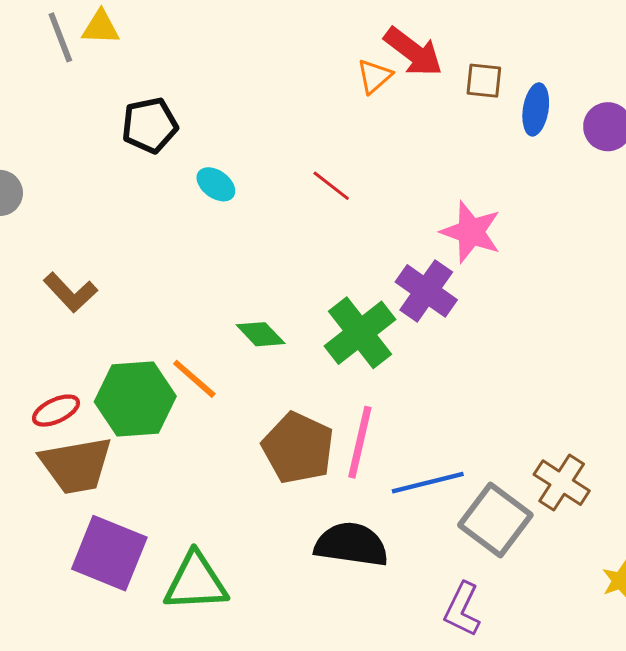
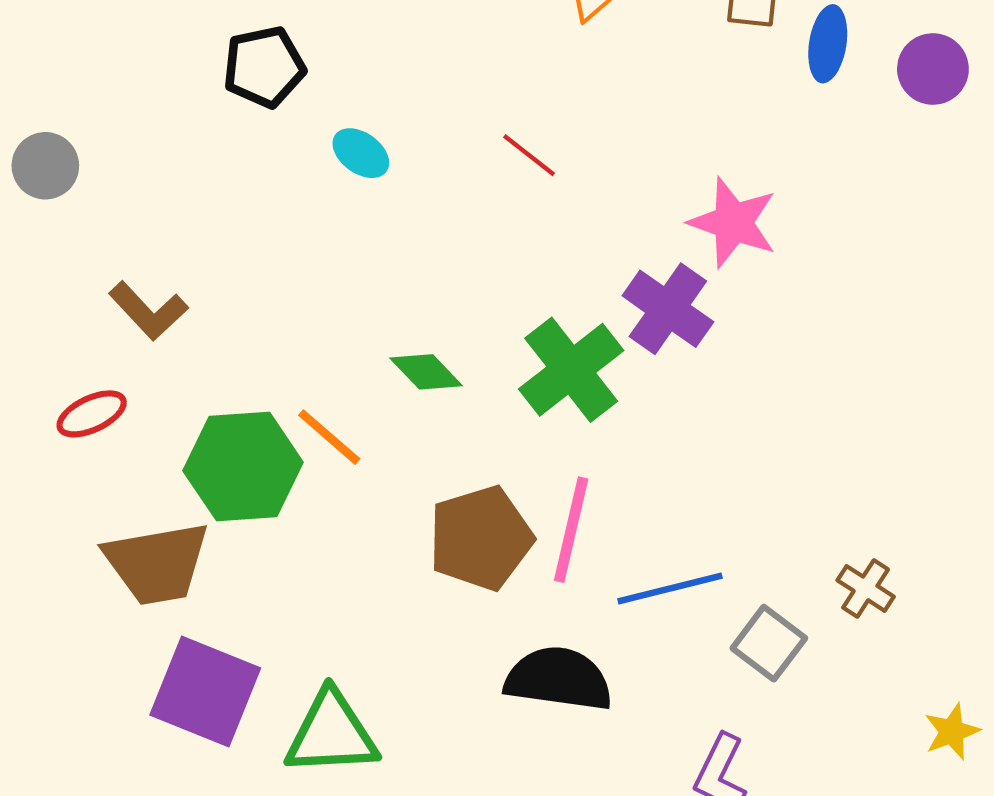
red ellipse: (56, 411) -> (92, 414), moved
brown pentagon: (298, 448) -> (481, 538), turned 30
brown cross: (562, 483) -> (866, 588), size x0.7
gray square: (495, 520) -> (769, 643), size x0.7

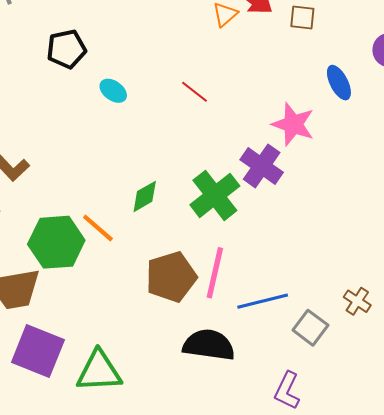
blue ellipse: (828, 44) -> (339, 83), moved, turned -36
green diamond: (426, 372) -> (145, 196), turned -76

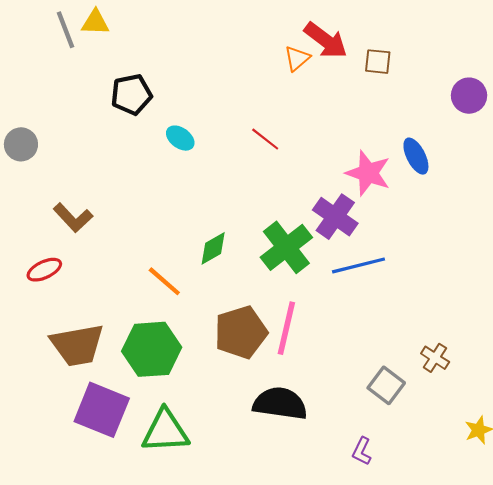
blue ellipse: (339, 83) -> (416, 156), moved
green hexagon: (56, 242) -> (152, 349), moved
blue line: (263, 301) -> (359, 265), moved
purple L-shape: (287, 391) -> (362, 451), size x0.7

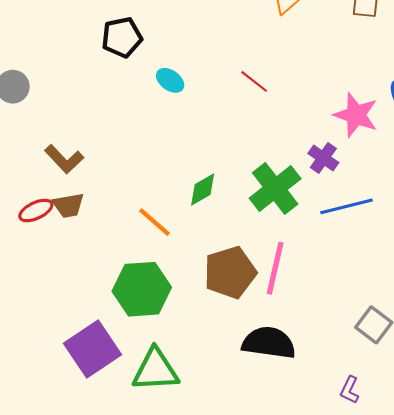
purple cross: (335, 217) -> (323, 158), size x0.7
brown trapezoid: (77, 345) -> (68, 205), moved, size x0.6
purple square: (102, 410) -> (92, 349), turned 34

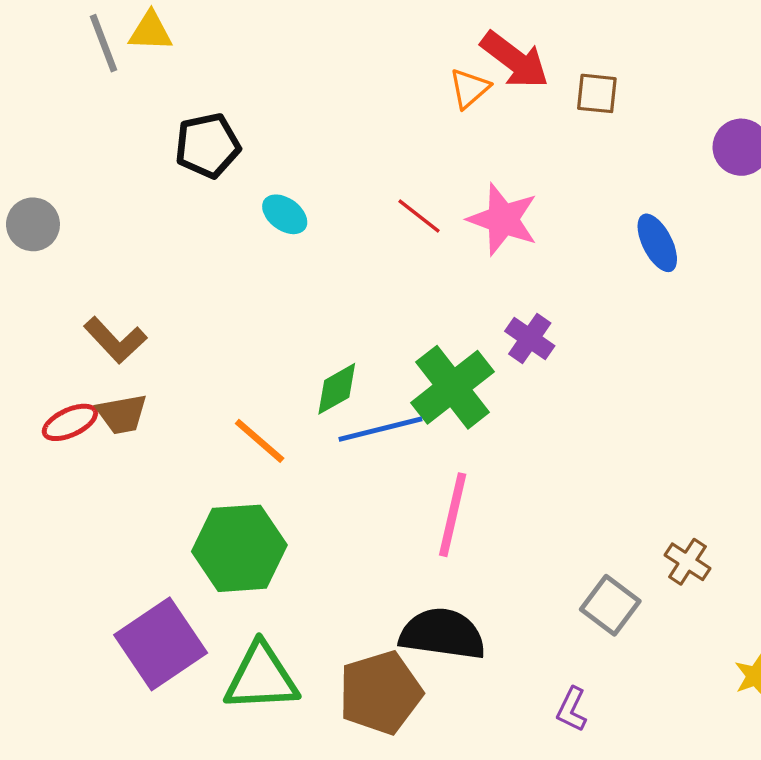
pink star: (356, 115) -> (503, 219), moved
blue line: (346, 206) -> (380, 429), moved
brown pentagon: (230, 272) -> (380, 693), moved

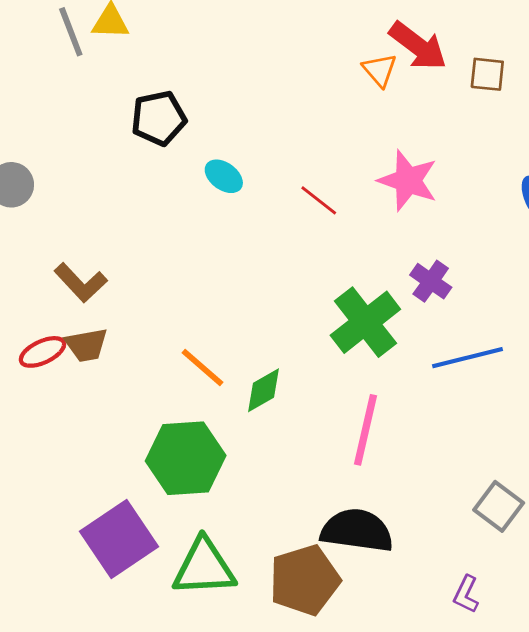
orange triangle: (469, 88) -> (380, 70), turned -30
red line: (419, 216) -> (319, 200), moved
green diamond: (337, 389) -> (263, 390), moved
blue line: (380, 429) -> (467, 358), moved

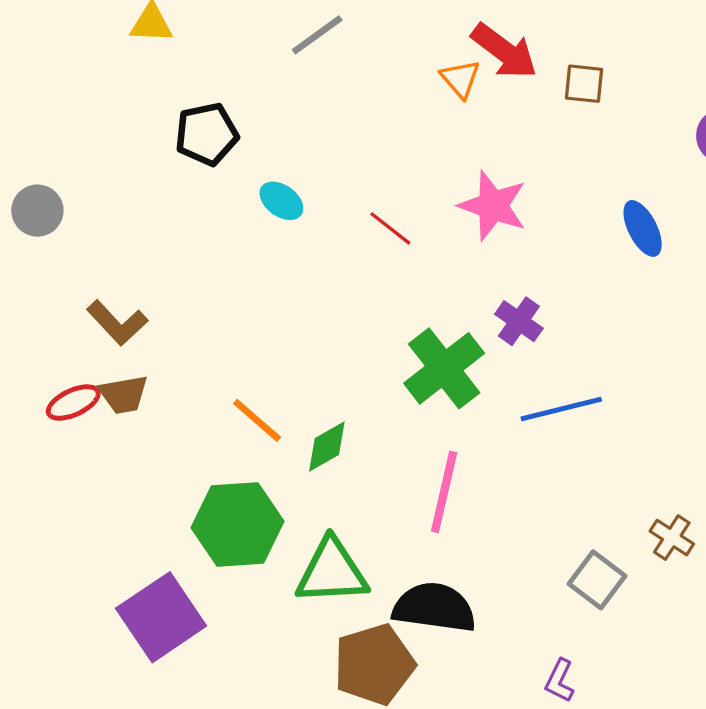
gray line: (71, 32) -> (317, 35), moved, turned 75
green triangle: (204, 567) -> (332, 572), moved

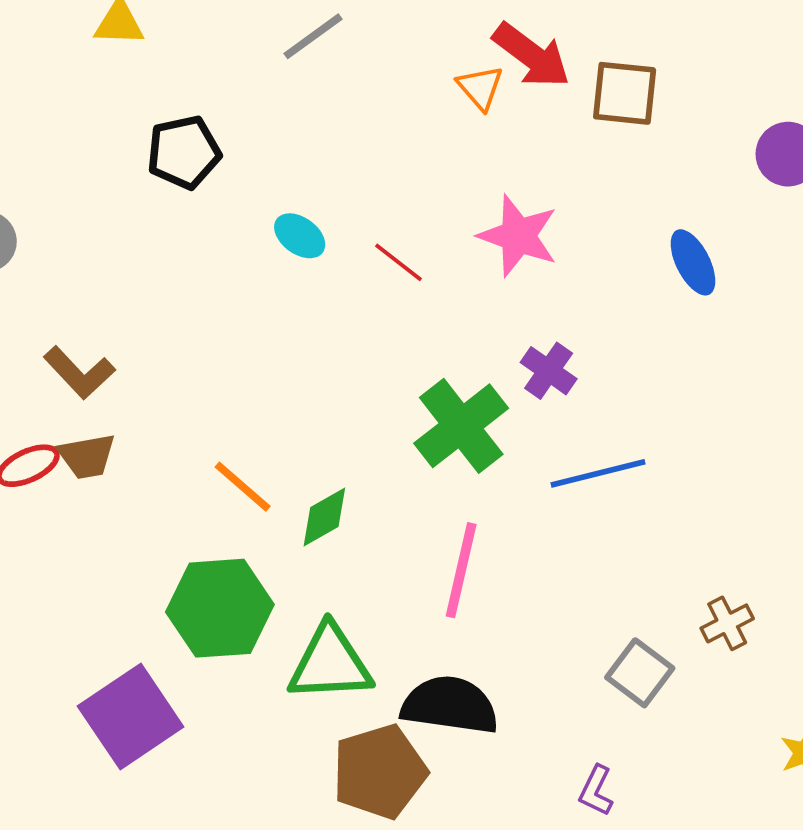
brown square: (584, 84) -> (625, 93), size x1.4
cyan ellipse: (281, 201) -> (300, 236), moved
brown cross: (672, 538) -> (727, 623), turned 30

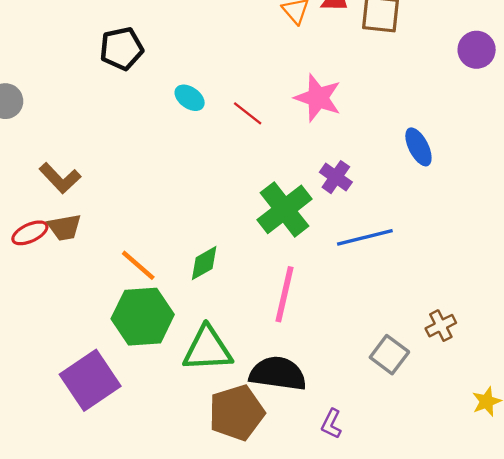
blue ellipse: (693, 262) -> (418, 147), moved
orange line: (243, 487) -> (138, 265), moved
purple L-shape: (596, 791) -> (331, 424), moved

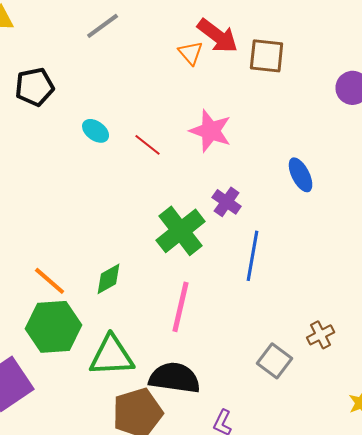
blue line: (365, 237) -> (253, 256), turned -66

